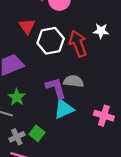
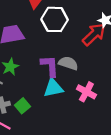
red arrow: (78, 44) -> (94, 34), moved, turned 55
pink cross: (104, 116) -> (86, 92), moved

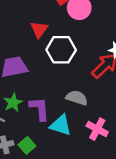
purple L-shape: (50, 66) -> (39, 109), moved
cyan triangle: (53, 88) -> (61, 125), turned 30

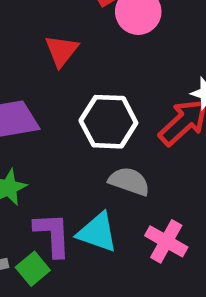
white hexagon: (61, 50) -> (108, 122), moved
purple L-shape: (39, 109) -> (52, 234), moved

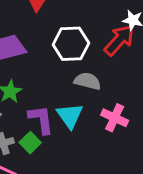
cyan triangle: (97, 232) -> (70, 116), turned 40

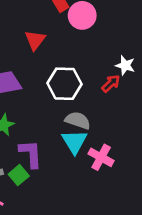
red arrow: (119, 40) -> (111, 84), size x0.6
cyan triangle: (70, 116) -> (74, 142), moved

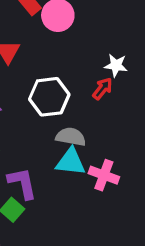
cyan triangle: (74, 142) -> (71, 162), turned -44

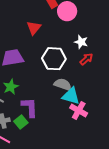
white star: (116, 65) -> (81, 42), moved
cyan triangle: (71, 162) -> (71, 96), moved

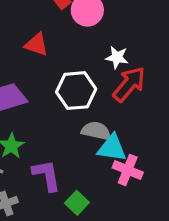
red triangle: (34, 28) -> (37, 45), turned -42
red arrow: (86, 59) -> (129, 84), size x1.6
green square: (21, 122) -> (77, 203), moved

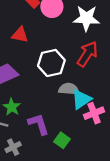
white star: (117, 57) -> (86, 18), moved, size x1.6
cyan triangle: (112, 148) -> (81, 99), turned -35
pink cross: (128, 170) -> (94, 113), turned -36

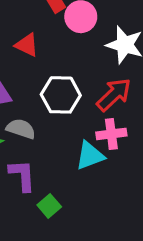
gray semicircle: (69, 89) -> (21, 129), moved
pink cross: (94, 113) -> (111, 134), moved

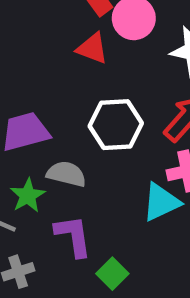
red triangle: (27, 45) -> (92, 48), moved

